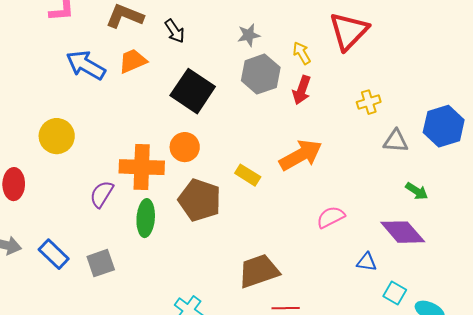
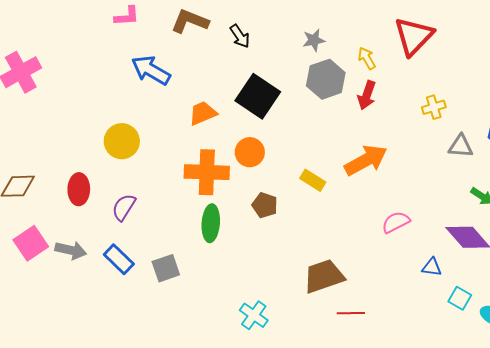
orange trapezoid: (133, 61) -> (203, 113), moved
purple semicircle: (102, 194) -> (124, 207), moved
brown pentagon: (200, 200) -> (265, 205), size x0.6

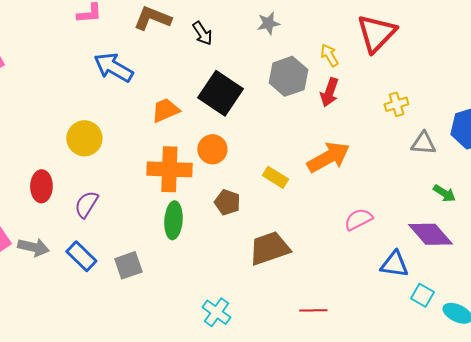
gray star: (314, 40) -> (268, 23), moved
blue triangle: (432, 267) -> (394, 264), size x1.4
brown trapezoid: (324, 276) -> (269, 248), moved

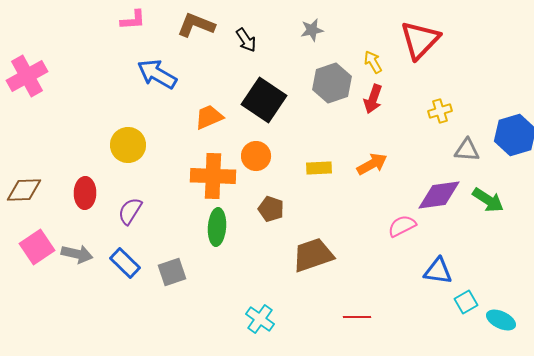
orange arrow: (328, 157) -> (372, 164), size x0.7
yellow rectangle: (275, 177) -> (319, 168), moved, turned -35
green arrow: (444, 193) -> (488, 200), size x1.4
purple diamond: (430, 234) -> (439, 195), moved, turned -57
cyan square: (422, 295) -> (466, 302), turned 30

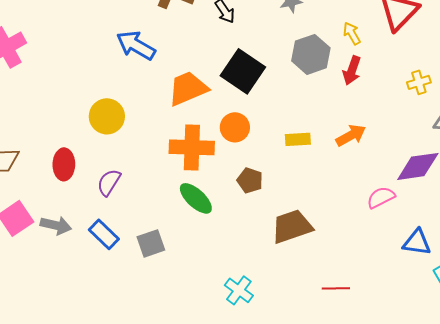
orange trapezoid: (209, 117) -> (188, 88), size x1.4
green ellipse: (217, 227) -> (196, 198), turned -51

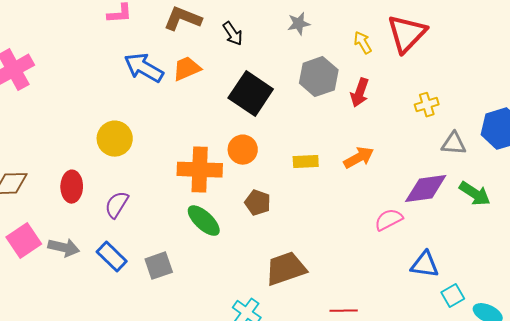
yellow arrow: (352, 33) -> (363, 43), moved
orange trapezoid: (188, 88) -> (187, 69), moved, size x0.7
brown trapezoid: (292, 226) -> (286, 269), moved

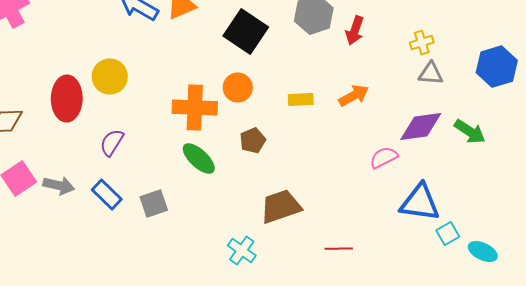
gray triangle: (454, 144) -> (431, 74), moved
red ellipse: (72, 187) -> (67, 99), moved, size x1.4
brown pentagon: (258, 203) -> (253, 141), turned 30
blue triangle: (425, 265) -> (420, 203), size x1.4

